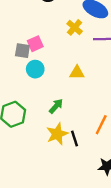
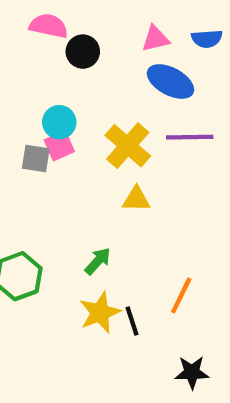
yellow cross: (75, 27) -> (128, 146), moved, size x1.5
cyan circle: (35, 69) -> (59, 122), moved

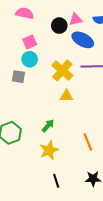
black circle: (83, 52) -> (59, 26), moved
pink square: (59, 146) -> (30, 42), moved
orange line: (181, 295) -> (88, 142), turned -48
black line: (132, 321) -> (56, 181), moved

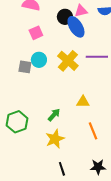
blue ellipse: (83, 40) -> (76, 27), moved, turned 30
cyan circle: (30, 59) -> (39, 60), moved
yellow triangle: (66, 96) -> (83, 102), moved

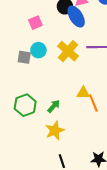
green hexagon: (17, 122) -> (25, 105), moved
orange line: (93, 131) -> (93, 103), moved

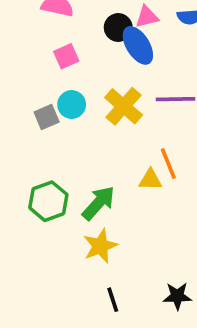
gray square: (24, 57) -> (47, 117), turned -32
orange line: (93, 103) -> (168, 164), moved
green arrow: (54, 106) -> (98, 203), size x1.5

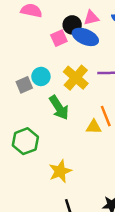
blue ellipse: (138, 45) -> (85, 37), turned -35
pink square: (66, 56) -> (59, 38), moved
green arrow: (98, 203) -> (59, 108), moved, turned 105

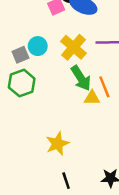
green arrow: (59, 108) -> (81, 78), moved
green hexagon: (25, 141) -> (22, 83), moved

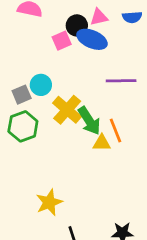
yellow cross: (73, 47) -> (67, 110), moved
yellow star: (57, 144) -> (49, 202), moved

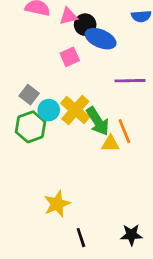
pink triangle: (99, 17) -> (68, 16), moved
pink square: (62, 41) -> (70, 57), moved
cyan circle: (41, 85) -> (49, 110), moved
gray square: (22, 95) -> (29, 95), turned -30

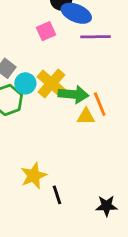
purple line: (130, 81) -> (96, 37), moved
green arrow: (98, 121) -> (74, 94), turned -52
black line: (81, 238) -> (57, 195), moved

